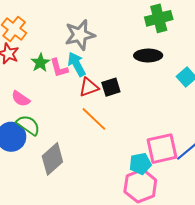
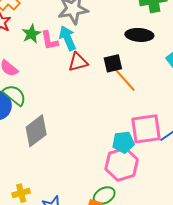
black square: (111, 87) -> (113, 63), moved
orange line: (94, 119) -> (124, 79), moved

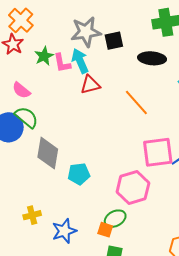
black square: (113, 63) -> (114, 41), moved
gray diamond: (36, 131) -> (48, 153), turned -44
cyan pentagon: (123, 142) -> (79, 174), moved

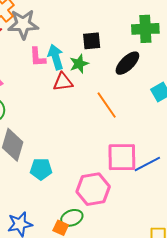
gray star: (86, 32) -> (23, 24), moved
green star: (44, 56) -> (79, 64), moved
black ellipse: (152, 58) -> (127, 63), turned -56

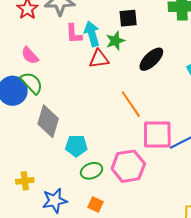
black ellipse: (127, 63) -> (151, 59), moved
orange line: (107, 105) -> (131, 104), moved
green ellipse: (72, 218) -> (91, 171), moved

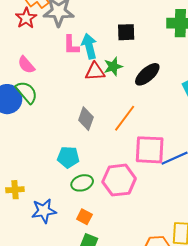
green star: (115, 41) -> (113, 66), moved
orange line: (131, 104) -> (125, 118), turned 68
gray diamond: (48, 121) -> (86, 119), moved, size x0.7

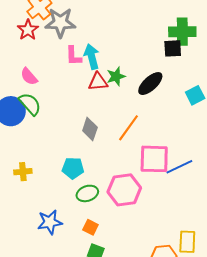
black square: (126, 32) -> (173, 48), moved
yellow cross: (15, 190) -> (23, 172), moved

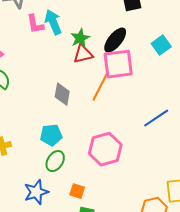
red triangle: (98, 82) -> (83, 54), moved
pink square: (154, 159) -> (118, 64), moved
green ellipse: (87, 193) -> (55, 161), moved, turned -30

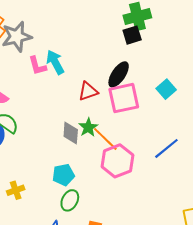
green star: (80, 38) -> (88, 127), moved
cyan square: (161, 45) -> (166, 89), moved
orange line: (100, 87) -> (105, 139), moved, turned -68
pink hexagon: (105, 149) -> (117, 161), moved

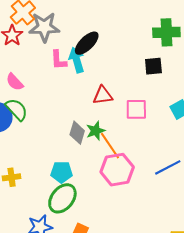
black square: (132, 35) -> (153, 66), moved
black ellipse: (119, 74) -> (87, 43), moved
pink square: (124, 98) -> (136, 109), size x0.7
green ellipse: (70, 200) -> (62, 198), size x1.4

